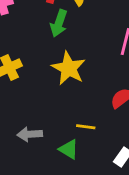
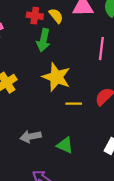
yellow line: (86, 127) -> (74, 104), moved

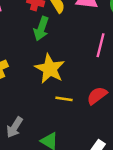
gray arrow: (31, 137) -> (15, 127), turned -54

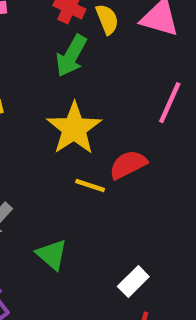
red semicircle: (97, 96) -> (128, 165), moved

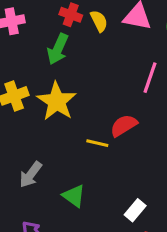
green arrow: (71, 56) -> (58, 49), moved
yellow star: (74, 128) -> (57, 101), moved

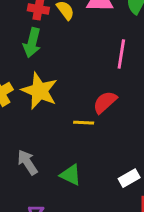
gray arrow: (31, 175) -> (27, 162), turned 120
white rectangle: (135, 210) -> (129, 178), turned 30

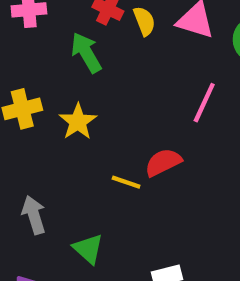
green arrow: (32, 43) -> (86, 53), turned 120
yellow star: (39, 91) -> (78, 122), size x0.7

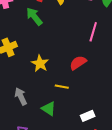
yellow star: (78, 122) -> (40, 63), moved
yellow line: (126, 182) -> (62, 87), moved

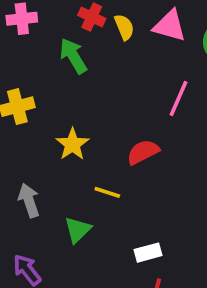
green triangle: (49, 109) -> (78, 230), turned 35

